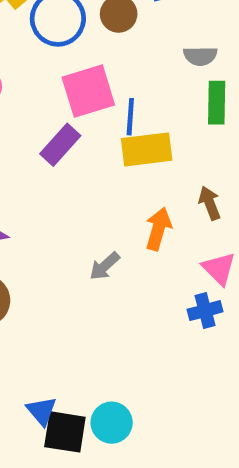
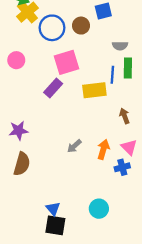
blue line: (130, 117) -> (112, 75), moved
orange arrow: (158, 229) -> (103, 149), moved
blue triangle: (42, 411) -> (53, 209), moved
cyan circle: (112, 423) -> (99, 209), moved

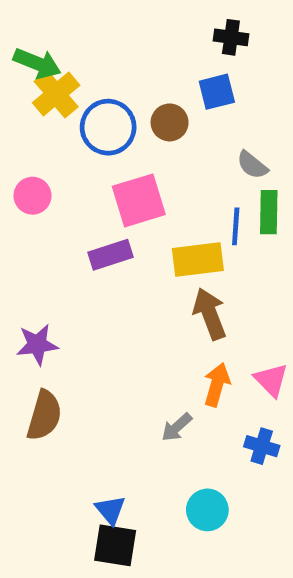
gray semicircle: (120, 46) -> (252, 165), turned 40
purple rectangle: (53, 88) -> (110, 255), turned 30
brown arrow: (125, 116) -> (210, 314), moved, size x1.5
gray arrow: (74, 146) -> (177, 427), moved
blue cross: (122, 167) -> (262, 446), moved, turned 32

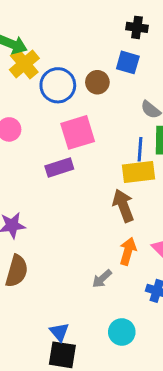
blue square: (217, 92) -> (128, 62), turned 30
yellow rectangle: (198, 259) -> (139, 172), moved

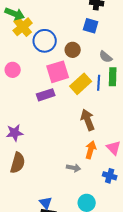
brown circle: (97, 82) -> (73, 50), moved
yellow rectangle: (139, 172) -> (81, 84), moved, turned -35
gray arrow: (102, 279) -> (74, 168), turned -128

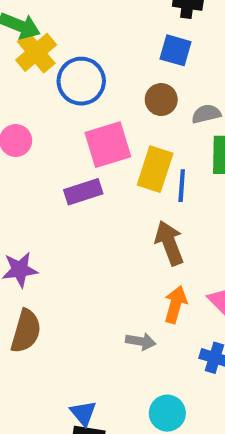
brown circle: (73, 50) -> (161, 100), moved
gray semicircle: (106, 57) -> (206, 114), turned 128
blue line: (99, 83) -> (182, 186), moved
yellow rectangle: (81, 84) -> (155, 169), turned -30

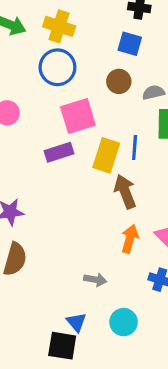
yellow cross: (36, 52) -> (59, 26), moved, turned -32
yellow rectangle: (155, 169) -> (106, 155), moved
gray arrow: (141, 341) -> (95, 280), moved
blue triangle: (83, 413) -> (76, 322), moved

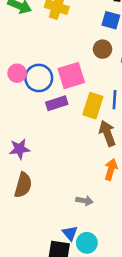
blue circle: (57, 67) -> (39, 78), moved
cyan circle: (124, 322) -> (87, 243), moved

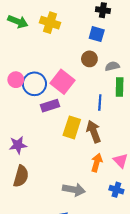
pink square: (71, 76) -> (62, 82), turned -35
yellow rectangle: (93, 106) -> (72, 127), moved
gray arrow: (84, 201) -> (74, 190), size x1.5

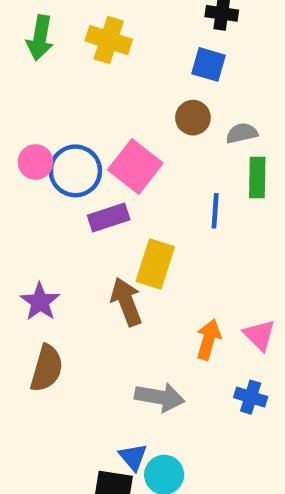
green arrow: (18, 22) -> (40, 38), turned 78
brown arrow: (94, 132) -> (126, 302), moved
purple star: (18, 145) -> (40, 302), turned -30

